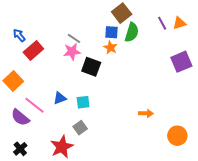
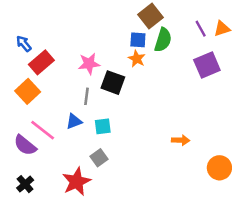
gray line: (74, 38) -> (87, 96), moved, turned 64
purple square: (181, 62) -> (207, 65), moved
orange square: (13, 81) -> (28, 91), moved

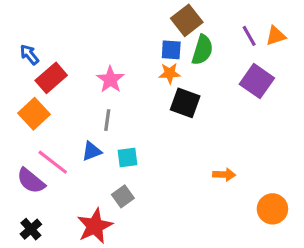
orange star: (137, 59) -> (170, 73), turned -30
pink star: (89, 64) -> (110, 79), turned -30
purple square: (207, 65) -> (257, 81), turned -32
black square: (113, 83) -> (185, 103), moved

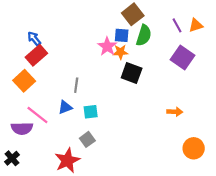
blue arrow: (29, 55) -> (34, 39), moved
pink star: (110, 79) -> (107, 46), moved
orange arrow: (224, 175) -> (175, 112), moved
purple semicircle: (31, 181) -> (22, 128), turned -40
black cross: (31, 229) -> (12, 158), moved

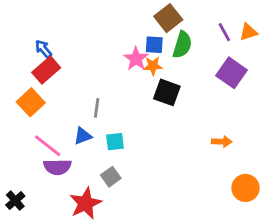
purple semicircle: (22, 128) -> (57, 167), moved

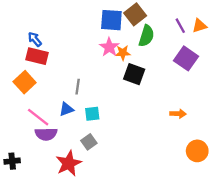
blue square: (154, 45) -> (111, 20), moved, size x1.5
red rectangle: (46, 70) -> (37, 56), turned 55
black cross: (15, 201) -> (12, 161), turned 35

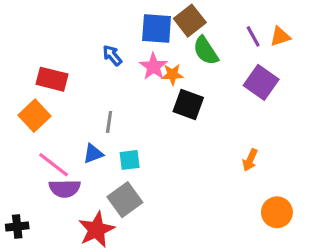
green semicircle: (146, 36) -> (206, 51), turned 130
blue arrow: (35, 39) -> (112, 55), moved
orange arrow: (178, 114) -> (250, 160), turned 112
gray square: (89, 142) -> (125, 200), size x1.5

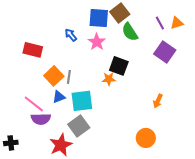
orange star: (172, 74) -> (109, 79), moved
orange square: (35, 116) -> (54, 76), moved
cyan square: (130, 160) -> (82, 101), size x1.6
orange circle: (277, 212) -> (146, 138), moved

